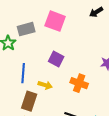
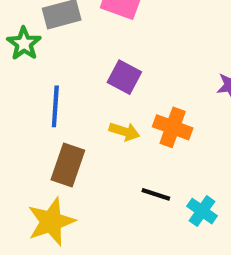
yellow arrow: (45, 85) -> (124, 132), moved

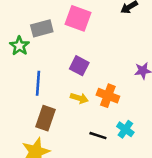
cyan cross: (202, 211) -> (125, 129), moved

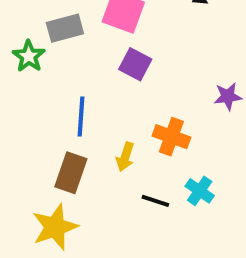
purple square: (79, 66) -> (135, 64), moved
blue line: (38, 83) -> (81, 117), moved
yellow arrow: (79, 98) -> (125, 157), moved, turned 91

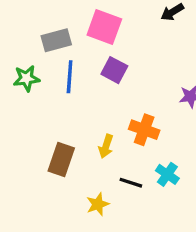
green star: (29, 56) -> (26, 78), moved, turned 30
blue line: (81, 117) -> (70, 77), moved
yellow star: (55, 227) -> (98, 204), moved, size x0.6

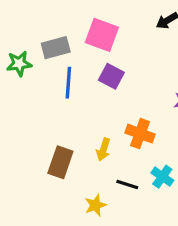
green star: (26, 78) -> (19, 64), moved

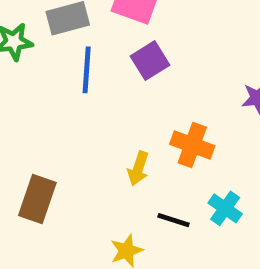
purple square: (111, 76) -> (150, 61), turned 30
brown rectangle: (60, 162) -> (37, 199), moved

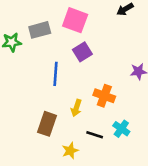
blue line: (87, 70) -> (56, 74), moved
brown rectangle: (37, 199) -> (47, 124), moved

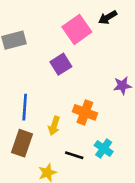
pink square: (75, 20) -> (77, 29), moved, turned 35
blue line: (56, 74) -> (25, 107), moved

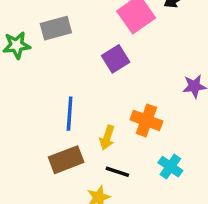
brown rectangle: (22, 143) -> (66, 160), turned 50
black line: (74, 155) -> (117, 172), moved

